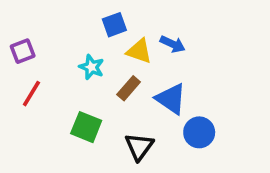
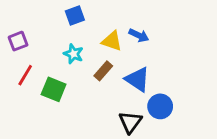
blue square: (114, 25) -> (75, 15), moved
green square: (86, 127) -> (54, 89), moved
black triangle: (139, 146) -> (130, 122), moved

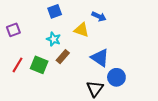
blue arrow: (139, 35) -> (99, 16), moved
brown rectangle: (103, 71) -> (63, 57), moved
red line: (25, 75) -> (18, 65), moved

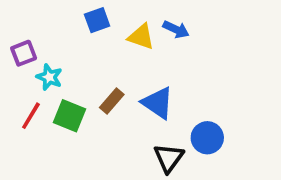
yellow triangle: (81, 30) -> (141, 37), moved
cyan star: (54, 39) -> (49, 77), moved
blue triangle: (100, 58) -> (158, 103), moved

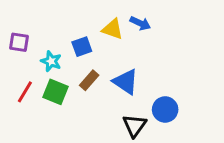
blue square: (97, 20) -> (82, 47), moved
purple square: (24, 53) -> (19, 42), turned 30
cyan star: (49, 77) -> (51, 61), moved

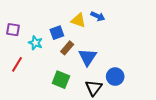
brown rectangle: (89, 80) -> (67, 48), moved
blue triangle: (126, 82) -> (88, 57), turned 30
green square: (56, 92) -> (61, 80), moved

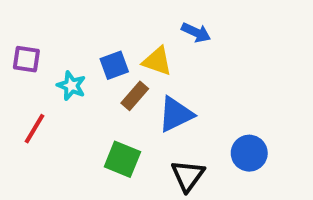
yellow triangle: (78, 20) -> (157, 61), moved
blue triangle: (88, 57) -> (176, 114), turned 30
blue circle: (115, 77) -> (249, 153), moved

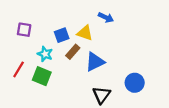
purple square: (26, 59) -> (24, 30), moved
cyan star: (71, 86) -> (45, 54), moved
green square: (122, 159) -> (42, 76), moved

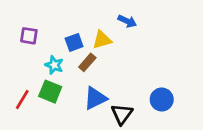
yellow triangle: (85, 33) -> (102, 40), turned -35
blue triangle: (95, 62) -> (95, 98), moved
red line: (19, 69) -> (22, 99), moved

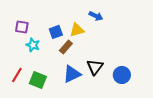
cyan star: (54, 65) -> (33, 45), moved
green square: (50, 92) -> (38, 80), moved
black triangle: (122, 114) -> (95, 67), moved

